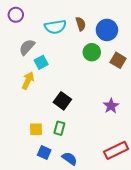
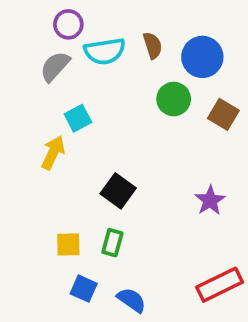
purple circle: (16, 15) -> (68, 24), moved
gray semicircle: (27, 47) -> (55, 66), moved

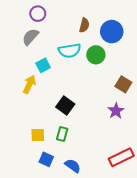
brown semicircle: (153, 45) -> (84, 25), turned 32
cyan semicircle: (105, 51) -> (69, 51), moved
brown square: (223, 114) -> (123, 84), moved

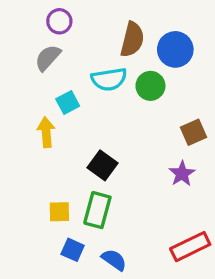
brown semicircle: (84, 25) -> (132, 39), size x1.5
yellow arrow: (29, 84) -> (46, 132), turned -30
brown square: (123, 84) -> (194, 132), turned 35
green rectangle: (62, 134) -> (97, 210), size x1.5

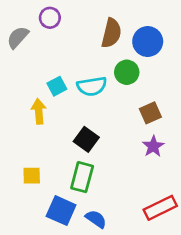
gray semicircle: (48, 58) -> (18, 37), moved
cyan semicircle: (109, 79) -> (92, 86), moved
brown square: (194, 132) -> (150, 113), moved
yellow square: (59, 212) -> (32, 176), moved
blue square: (73, 250) -> (61, 211), size x1.5

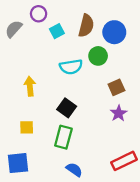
cyan square: (57, 86) -> (57, 31), moved
yellow square: (32, 176) -> (27, 127), moved
blue square: (61, 211) -> (18, 163), moved, turned -30

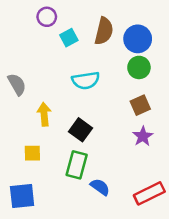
gray semicircle: (14, 29) -> (17, 84), moved, turned 108
green circle: (98, 56) -> (139, 67), moved
yellow arrow: (30, 86) -> (44, 114), moved
blue semicircle: (74, 170) -> (100, 187), moved

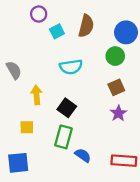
blue circle: (138, 39) -> (126, 32), moved
red rectangle: (149, 193) -> (124, 161), turned 30

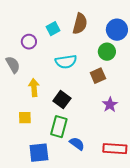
purple circle: (39, 14) -> (29, 42), moved
brown square: (116, 87) -> (98, 76), moved
blue square: (18, 163) -> (39, 153), moved

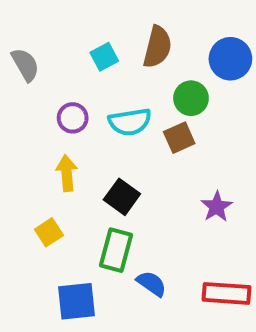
purple circle: (29, 42) -> (73, 118), moved
green circle: (107, 52) -> (191, 98), moved
gray semicircle: (13, 65) -> (25, 65), moved
brown square: (98, 76) -> (179, 138), moved
yellow square: (25, 118) -> (49, 232), turned -32

